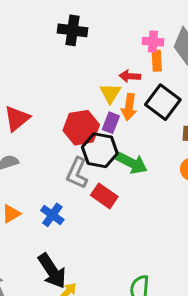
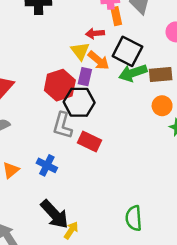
orange arrow: (129, 107) -> (98, 60), turned -50
green arrow: (132, 163) -> (133, 73), moved, turned 144

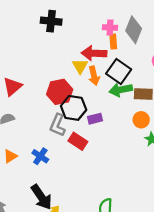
red arrow: (95, 33) -> (94, 53), size x1.6
orange arrow: (98, 60) -> (94, 76), turned 30
purple rectangle: (85, 77) -> (95, 119), moved, turned 56

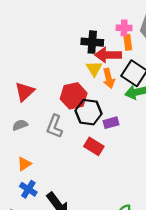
black cross: (51, 21) -> (92, 42), moved
gray L-shape: (57, 125) -> (54, 126), moved
blue cross: (40, 156) -> (28, 189), moved

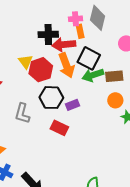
yellow triangle: (94, 69) -> (26, 62), moved
orange arrow: (109, 78) -> (66, 65), size x1.4
red hexagon: (74, 96) -> (41, 70), moved

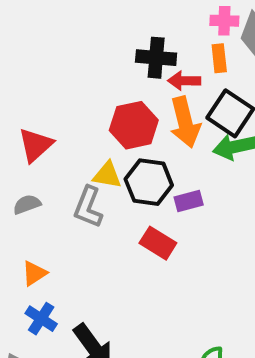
pink cross: (75, 19) -> (224, 21), moved
red arrow: (64, 45) -> (184, 81), size x0.7
yellow triangle: (26, 62) -> (107, 175), moved, turned -49

